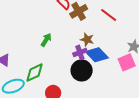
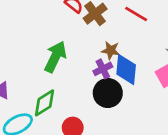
green arrow: (46, 40) -> (55, 57), size x1.6
blue diamond: (97, 55) -> (126, 70), turned 55

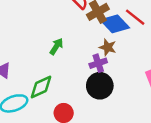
green arrow: (55, 57) -> (56, 46), size x0.6
blue diamond: (126, 70) -> (115, 24), moved, turned -56

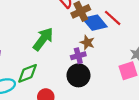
green arrow: (56, 46) -> (43, 39), size x1.6

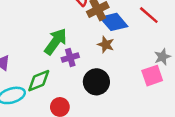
red line: (113, 18) -> (149, 15), moved
purple cross: (78, 56) -> (70, 58), moved

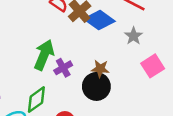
brown star: (106, 45) -> (100, 69), moved
gray star: (162, 57) -> (133, 36), moved

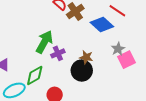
blue diamond: (99, 20) -> (102, 24), moved
gray star: (133, 36) -> (118, 49), moved

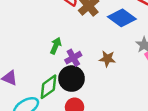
green arrow: (44, 42) -> (56, 46), size x0.6
black circle: (82, 70) -> (72, 79), moved

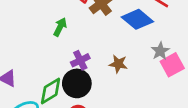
green arrow: (56, 46) -> (60, 27), moved

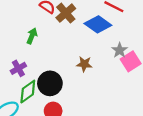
purple cross: (80, 60) -> (18, 68), moved

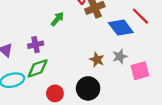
gray star: (120, 50) -> (120, 56), moved
black circle: (50, 83) -> (88, 88), moved

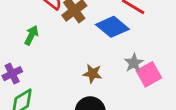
gray star: (120, 56) -> (134, 63), moved

